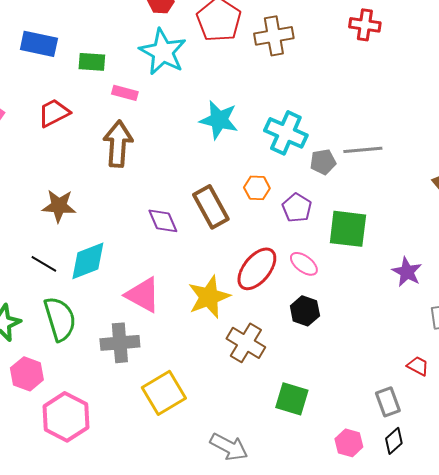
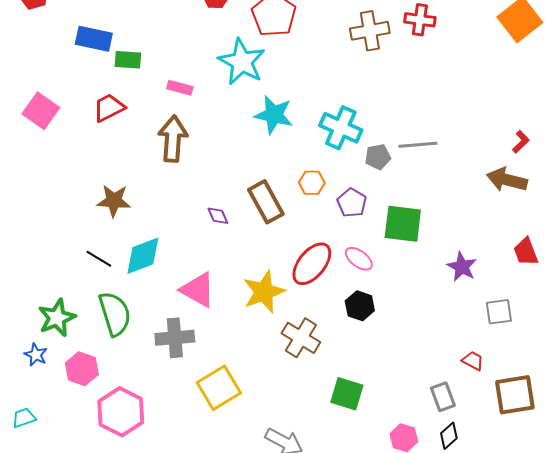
brown cross: (274, 36) -> (370, 31), moved
cyan star: (163, 52) -> (242, 62), moved
green rectangle: (92, 62) -> (128, 60), moved
purple diamond: (163, 221) -> (218, 216), size x0.7

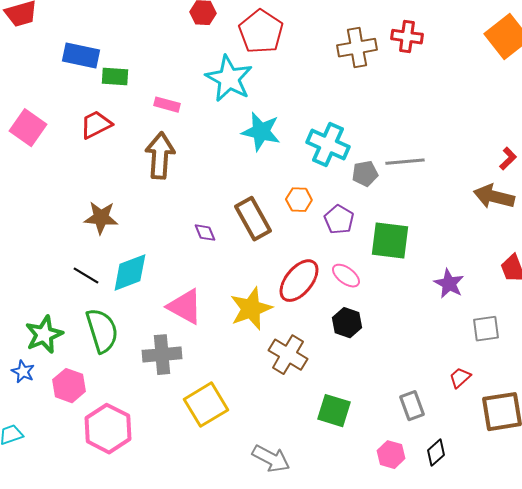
red trapezoid: (473, 361) -> (460, 378), turned -70
gray rectangle: (443, 397) -> (412, 406), moved

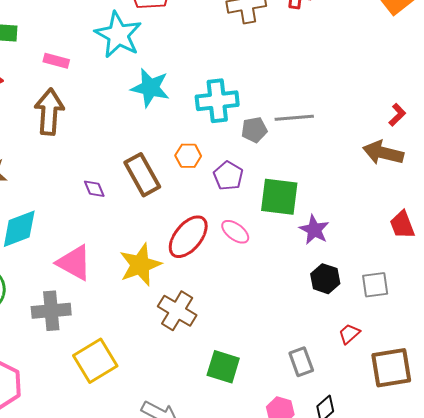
cyan cross: (328, 145) -> (217, 101), turned -30
purple star: (449, 284) -> (314, 230), moved
black hexagon: (347, 323) -> (325, 279), moved

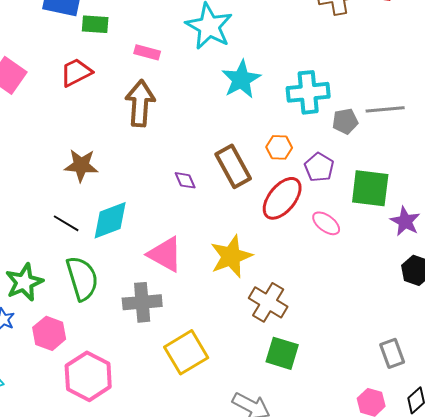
cyan star: (150, 88) -> (241, 79), turned 30
red ellipse: (188, 237) -> (282, 198), moved
green square: (223, 367) -> (282, 353), moved

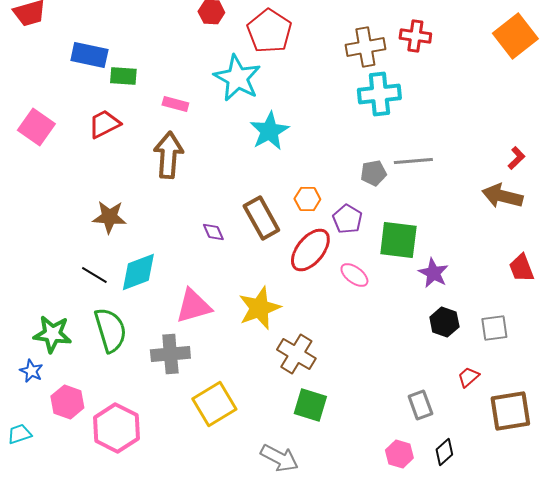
cyan cross: (308, 92) -> (379, 94), moved
pink triangle: (165, 254) -> (193, 306), turned -45
green star: (24, 282) -> (52, 334), turned 30
pink hexagon: (49, 333) -> (67, 402), moved

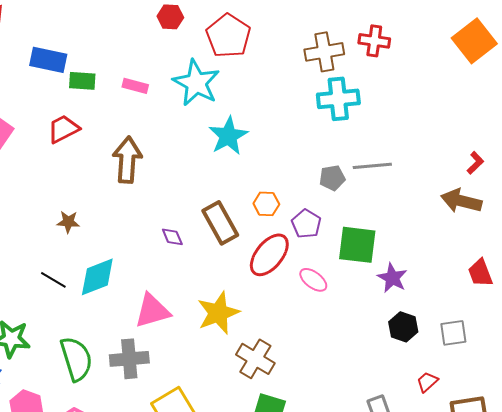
pink rectangle: (175, 104) -> (135, 86), moved
brown star: (109, 217) -> (68, 222), size x0.7
green semicircle: (110, 330) -> (76, 359), moved

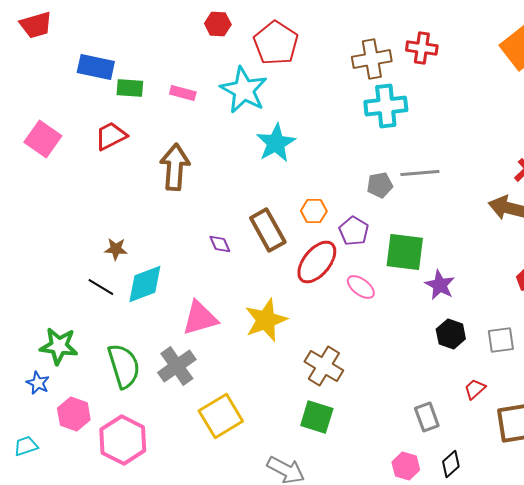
brown star: (68, 222) -> (116, 249), moved
gray cross: (129, 359) -> (177, 366), turned -30
brown cross: (255, 359) -> (324, 366), moved

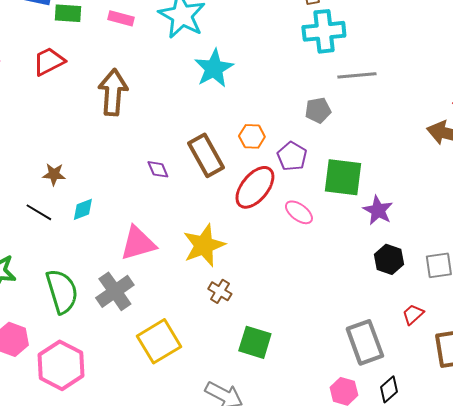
gray line: (420, 173) -> (357, 75), moved
cyan diamond: (145, 284) -> (83, 209), size x0.6
brown cross: (324, 366) -> (220, 291), moved, size x0.6
gray rectangle: (427, 417) -> (365, 342), size x1.5

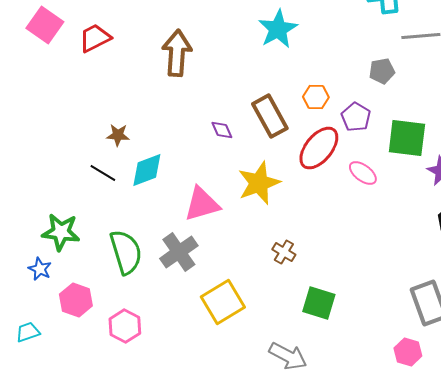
red trapezoid: (49, 61) -> (95, 38), moved
cyan diamond: (83, 209) -> (147, 170), size x1.5
yellow star: (204, 245) -> (259, 183), moved
pink hexagon: (61, 365) -> (125, 326), size x0.7

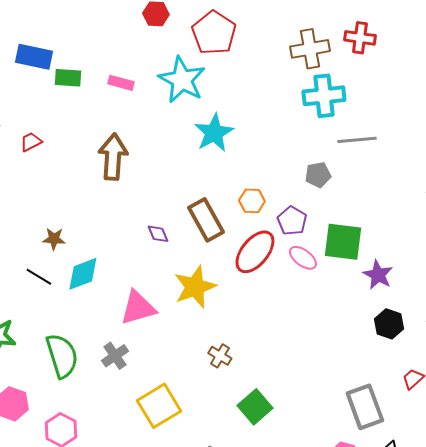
red trapezoid: (95, 38) -> (31, 142), size x0.7
pink ellipse: (363, 173) -> (303, 258), moved
gray cross: (179, 252) -> (115, 356), size x0.7
green square: (319, 303) -> (255, 407), turned 32

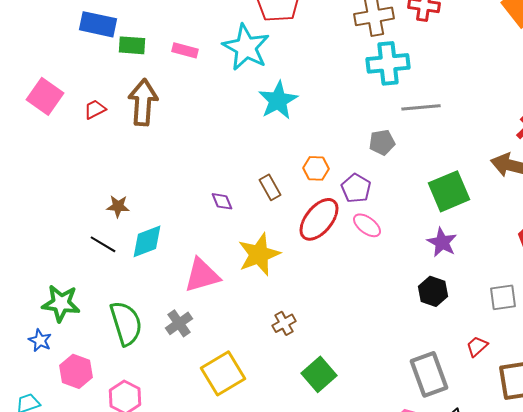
brown arrow: (113, 157) -> (143, 102), moved
brown rectangle: (206, 220) -> (270, 187), size x0.6
green square: (343, 242) -> (449, 191), moved, turned -30
black hexagon: (389, 324) -> (433, 291), moved
brown cross: (220, 356) -> (284, 323), turned 30

